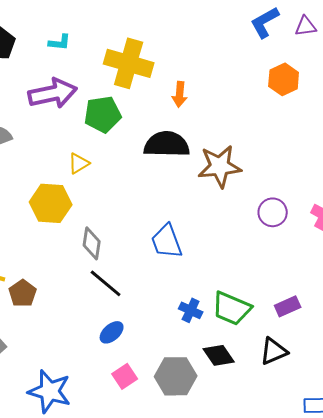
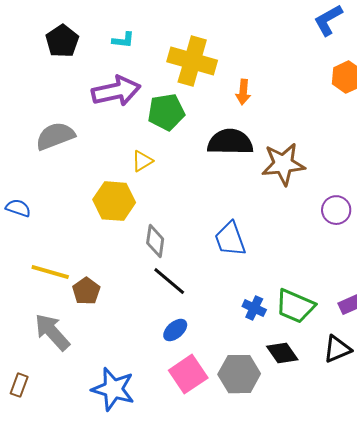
pink square: (125, 376) -> (188, 374), size x1.5

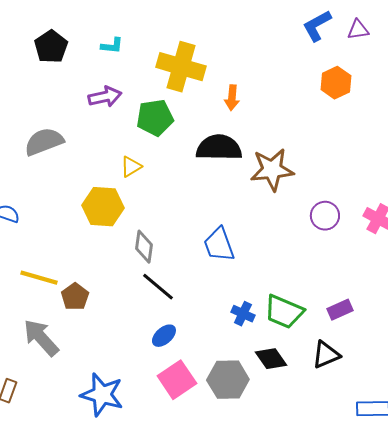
purple arrow: (116, 91) -> (105, 97), size x0.7

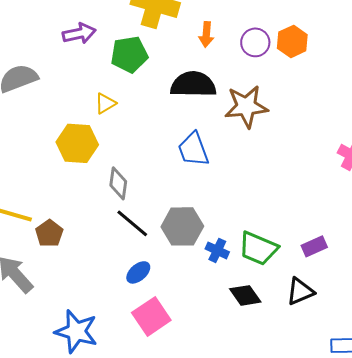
orange hexagon: (336, 83) -> (292, 41), moved
purple circle: (325, 216) -> (255, 42), moved
blue trapezoid: (219, 245) -> (193, 149), moved
gray hexagon: (228, 380) -> (182, 226), moved

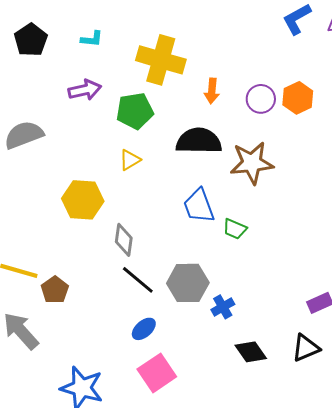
yellow triangle: (105, 103) -> (130, 160), moved
green trapezoid: (258, 248) -> (235, 229), moved, size x0.6
blue cross: (217, 250) -> (223, 307), turned 35

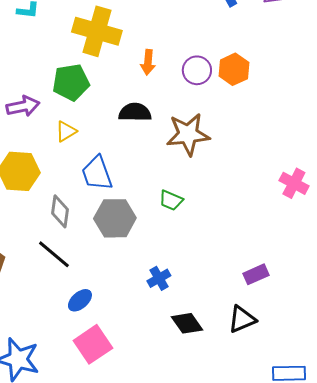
purple arrow: (85, 90) -> (23, 106), moved
black semicircle: (199, 141) -> (135, 112), size x0.7
blue trapezoid: (199, 206) -> (97, 173), moved
black line: (138, 280) -> (54, 254), moved
gray hexagon: (188, 283) -> (115, 218), moved

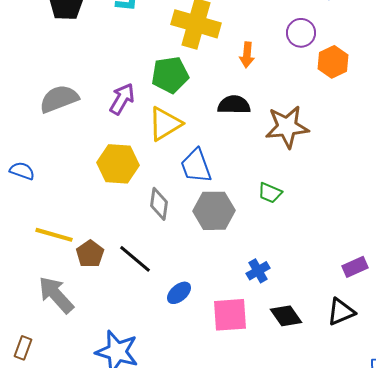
purple circle: (197, 70) -> (301, 33), moved
purple arrow: (23, 106) -> (122, 99), turned -48
yellow triangle: (66, 131) -> (165, 124), size x1.6
black line: (54, 254) -> (135, 259), moved
pink square: (93, 344) -> (230, 315), moved, turned 30

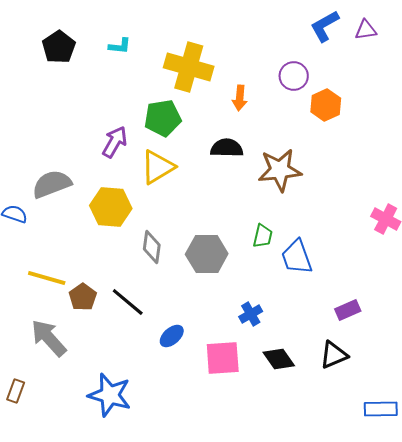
gray semicircle: (59, 99) -> (52, 184), moved
blue trapezoid: (196, 166) -> (297, 257), moved
green trapezoid: (270, 193) -> (263, 236), turned -100

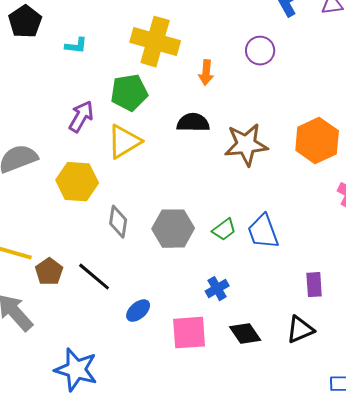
cyan L-shape: (120, 46) -> (76, 46), moved
orange hexagon: (326, 105) -> (317, 141), moved, size x1.4
green trapezoid: (263, 236) -> (224, 230), moved, turned 40
purple rectangle: (348, 310) -> (314, 285), turned -70

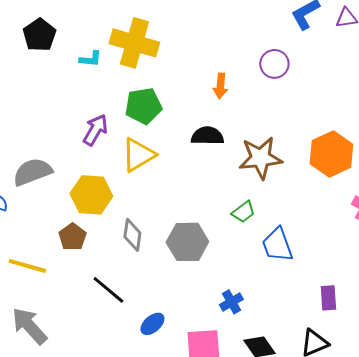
yellow cross: (155, 42) -> (134, 43), moved
green trapezoid: (224, 230) -> (243, 212), moved
brown pentagon: (49, 272) -> (72, 237), moved

